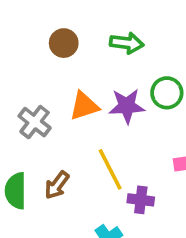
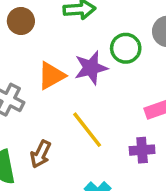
purple cross: (141, 200) -> (142, 150), moved

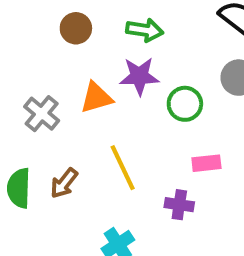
green circle: (126, 48) -> (185, 104), moved
purple star: (91, 68) -> (139, 76), moved

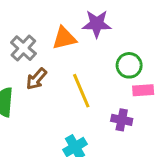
green circle: (185, 104) -> (129, 65), moved
brown arrow: (64, 183) -> (36, 79), moved

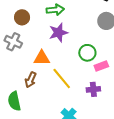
orange triangle: (64, 38) -> (42, 58), moved, turned 30
gray cross: (23, 48) -> (13, 42), moved

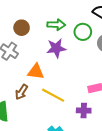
green circle: (87, 53) -> (83, 32), moved
yellow line: (62, 79) -> (53, 95), turned -30

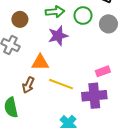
purple cross: (84, 111) -> (94, 96), size x1.6

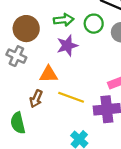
brown circle: (20, 19) -> (26, 29), size x1.5

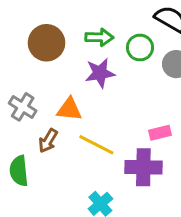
gray cross: (16, 56) -> (23, 107), moved

